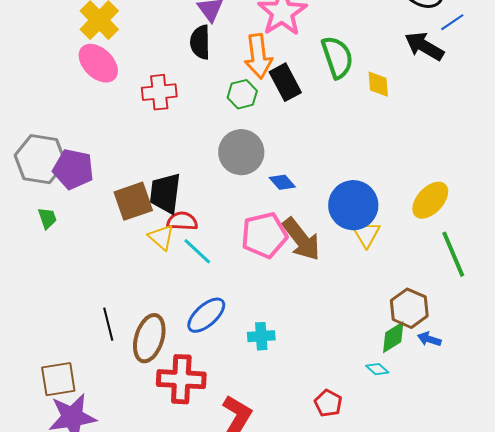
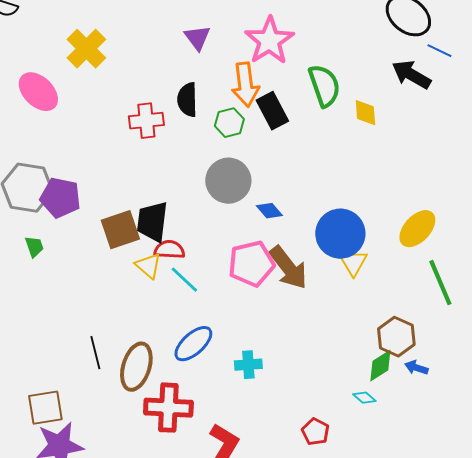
blue line: (452, 22) -> (439, 51), turned 60
black semicircle: (200, 42) -> (187, 100), moved
pink ellipse: (98, 63) -> (38, 92), moved

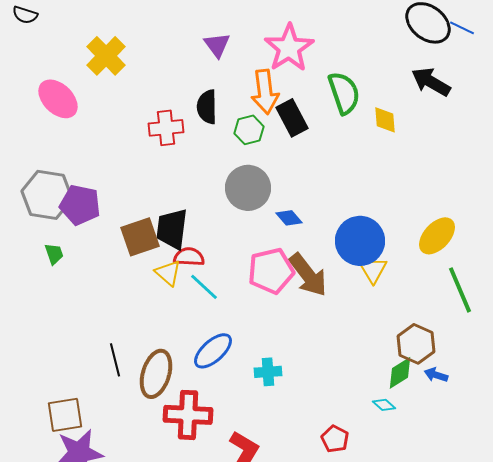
blue line: (439, 51) -> (462, 28), moved

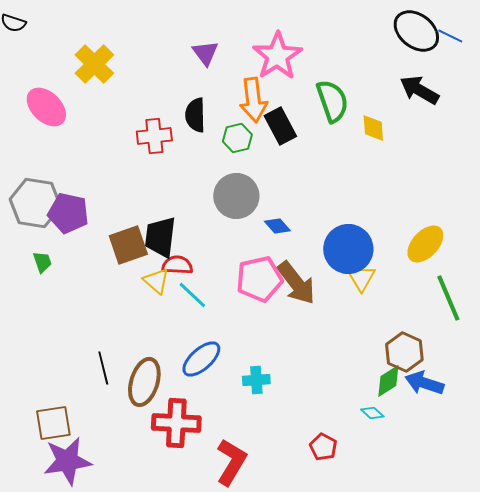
blue arrow: (436, 375) -> (424, 383), size x1.6

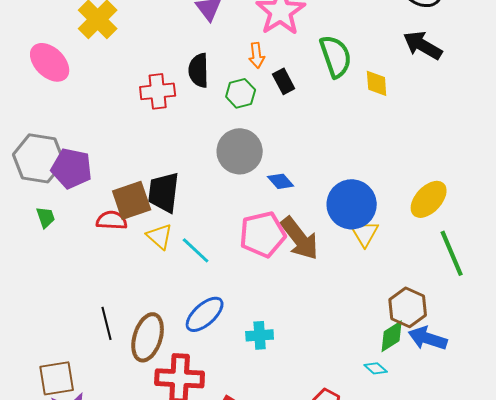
orange arrow: (253, 100) -> (257, 55), size x0.6
black rectangle: (280, 126) -> (284, 81), size x0.7
red semicircle: (177, 265) -> (112, 220), moved

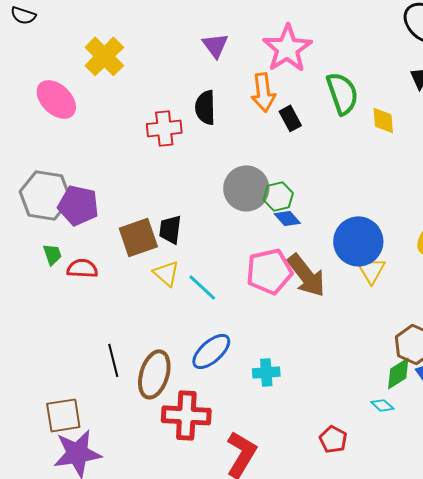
orange arrow: (257, 55) -> (263, 92), size x1.5
green hexagon: (241, 93) -> (278, 196), moved
black trapezoid: (164, 192) -> (170, 229), size x0.7
red semicircle: (112, 220) -> (82, 268), moved

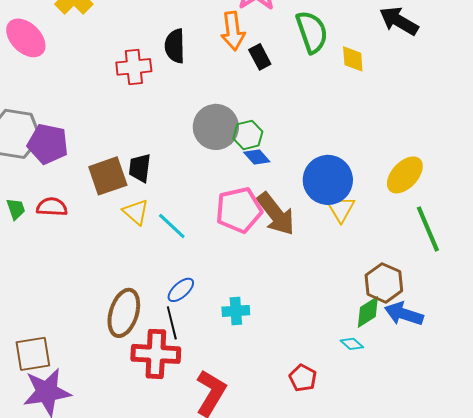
green trapezoid: (52, 254) -> (16, 209), moved
blue ellipse: (211, 351) -> (181, 290), size x0.7
black line: (113, 360) -> (172, 323), moved

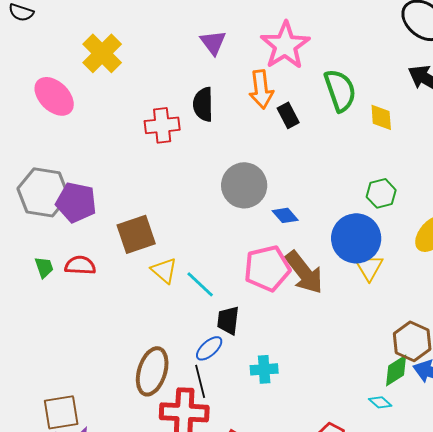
green hexagon: (248, 135) -> (381, 193), moved
black trapezoid: (140, 168) -> (228, 320), moved

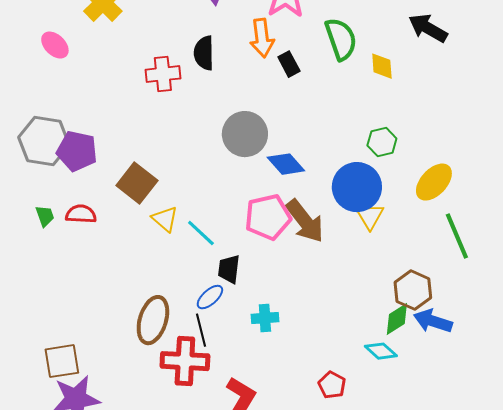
pink ellipse: (54, 96) -> (55, 45), size x0.7
blue diamond: (285, 215) -> (286, 164), size x1.4
brown square: (136, 234) -> (137, 183), turned -33
cyan diamond: (380, 402) -> (381, 351), size x1.4

